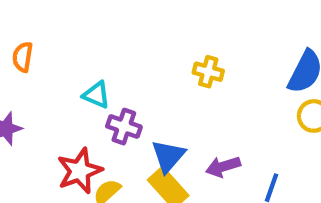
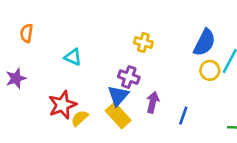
purple cross: (124, 127) -> (129, 77), moved
purple arrow: (223, 167) -> (153, 102), turned 120

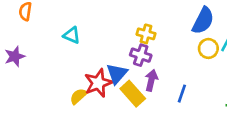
yellow cross: (143, 43) -> (146, 34), moved
purple cross: (129, 77) -> (141, 55), moved
red star: (62, 105) -> (98, 83), moved
yellow rectangle: (118, 116) -> (133, 94), moved

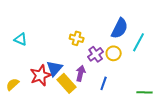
yellow circle: (208, 48) -> (114, 53), moved
purple cross: (141, 55) -> (96, 54), moved, turned 35
yellow semicircle: (78, 96) -> (13, 84), moved

